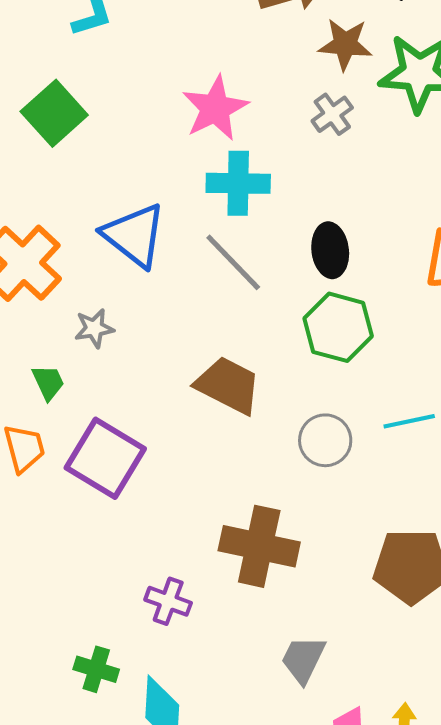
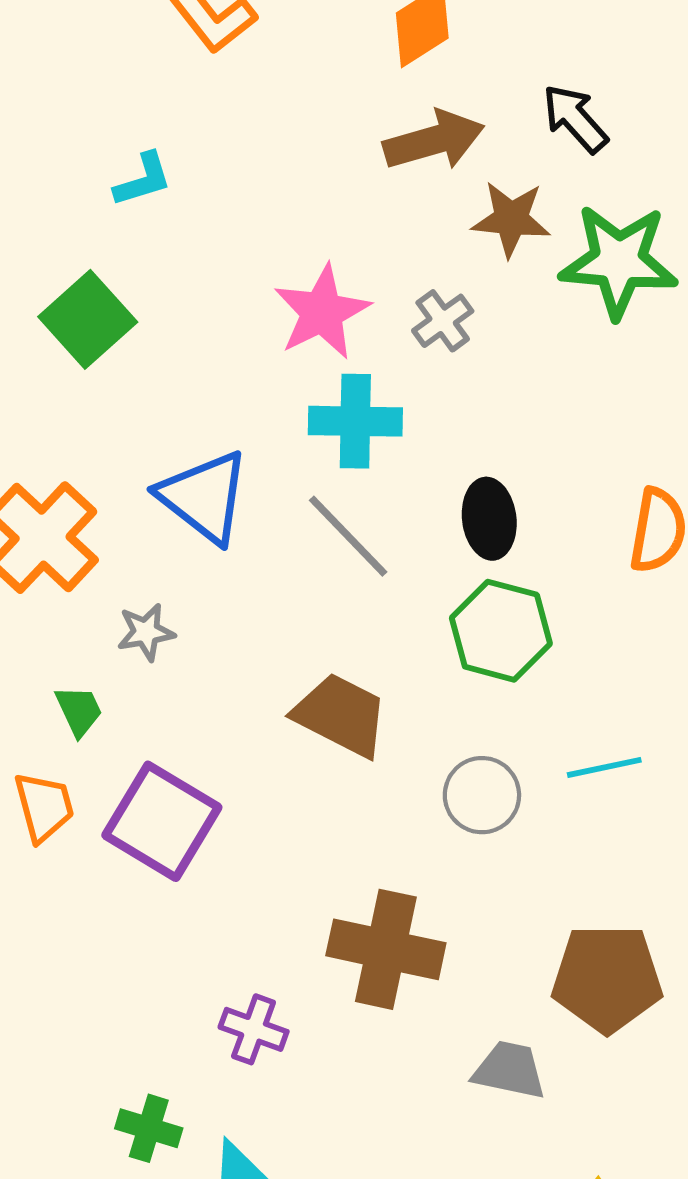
gray cross: (332, 114) -> (443, 321), moved
gray trapezoid: (303, 659) -> (510, 1070), moved, turned 76

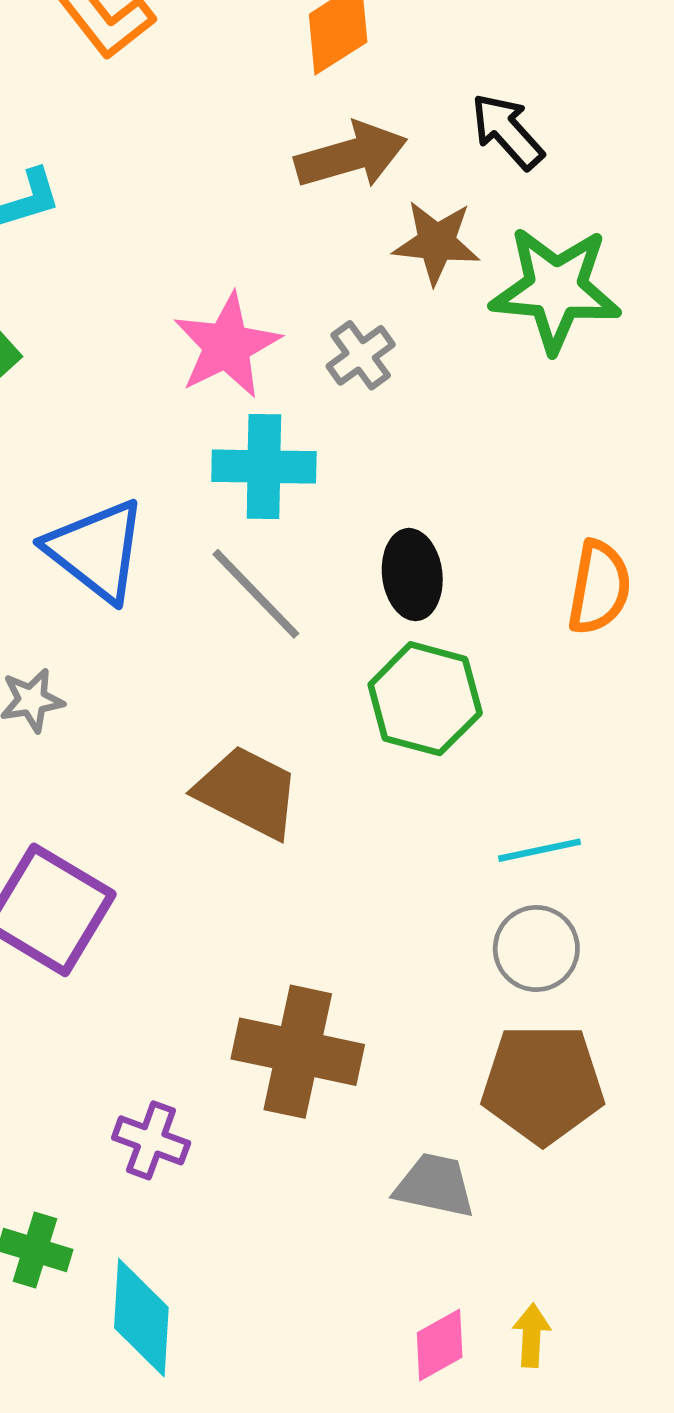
gray circle: (482, 795) -> (536, 949), moved

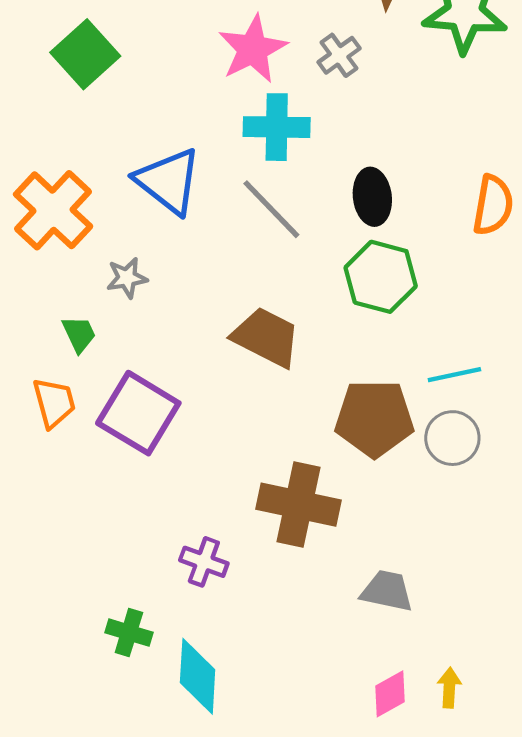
brown pentagon: (543, 1084) -> (374, 418), moved

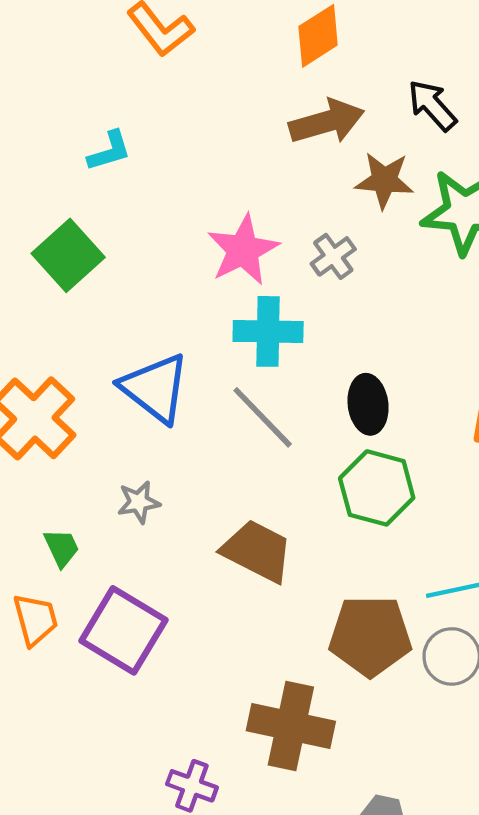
gray star: (127, 278) -> (139, 502), moved

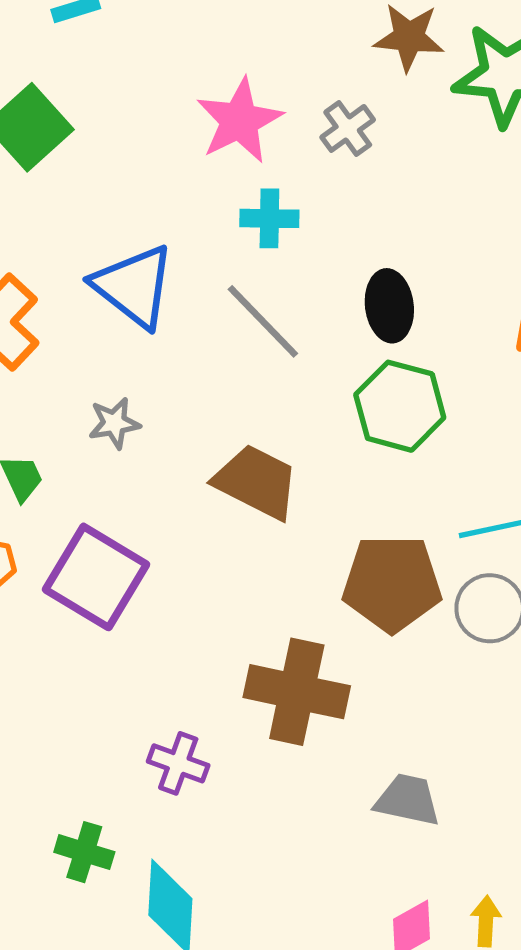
cyan cross: (268, 331) -> (269, 218), size x0.7

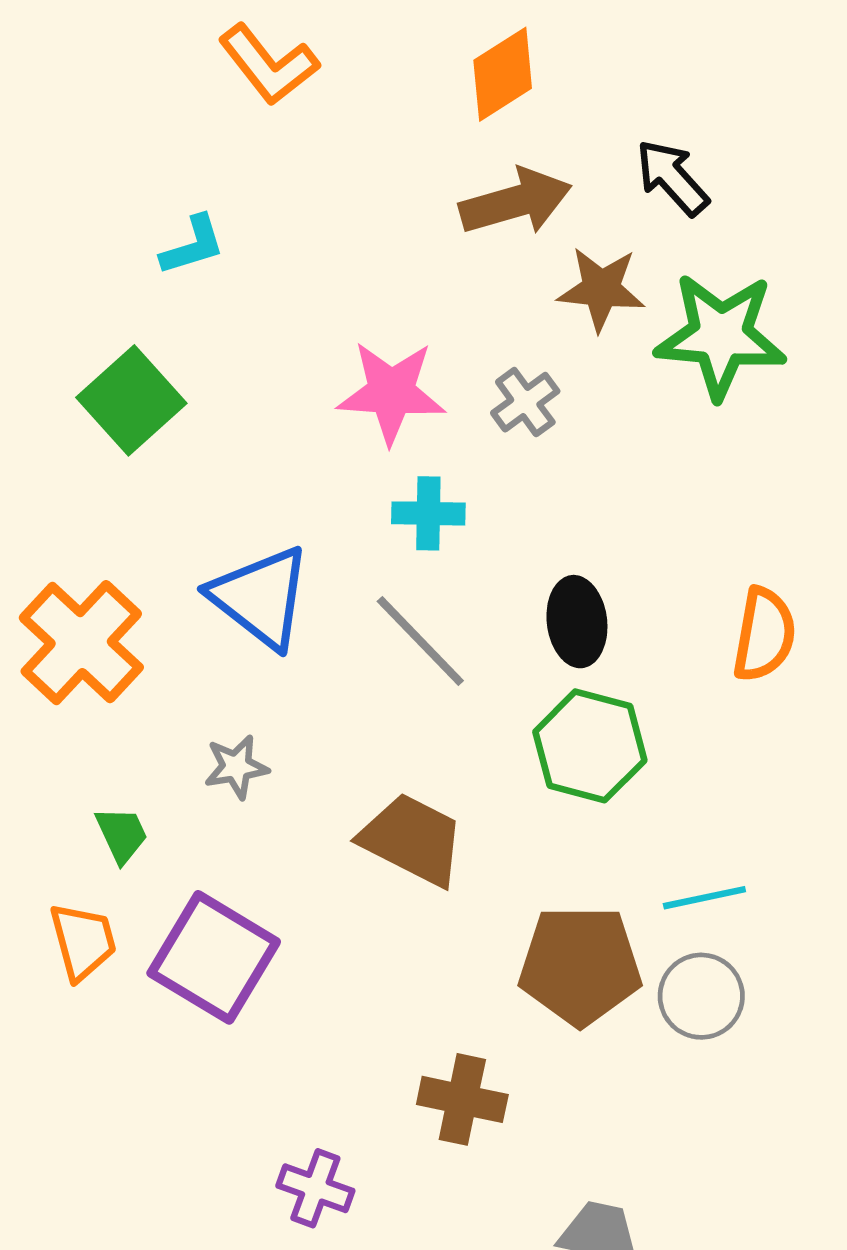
pink star: (239, 121) -> (391, 392), turned 30
brown cross: (297, 692) -> (462, 1099), size x0.7

